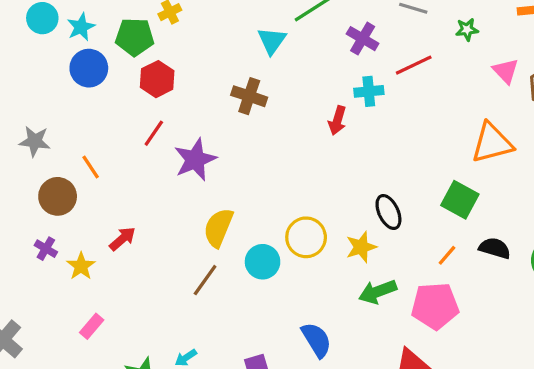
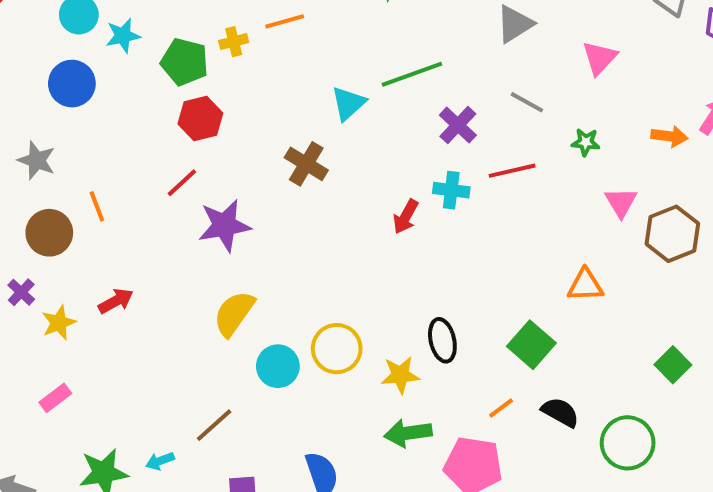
blue circle: (89, 68) -> (72, 84), moved
orange triangle: (492, 143) -> (585, 285), size x0.7
brown line: (205, 280) -> (214, 425), moved

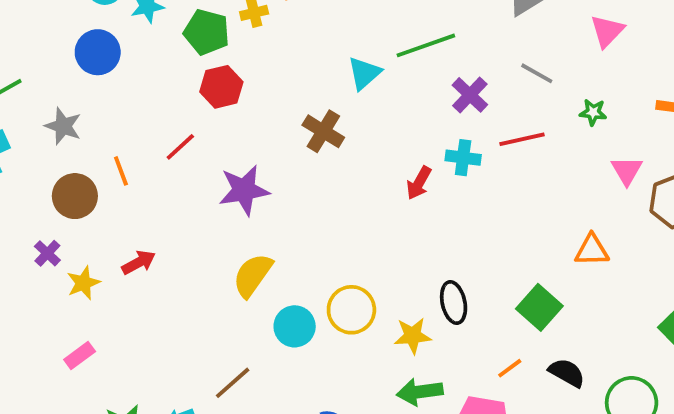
red line: (182, 183) -> (180, 147), moved

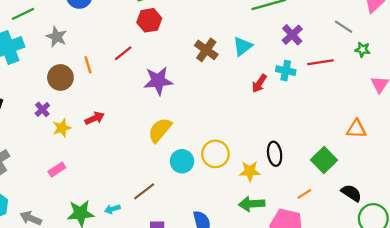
cyan triangle: (364, 73) -> (242, 46), moved
gray line: (537, 73) -> (344, 27), moved
black semicircle: (567, 373) -> (351, 193), moved

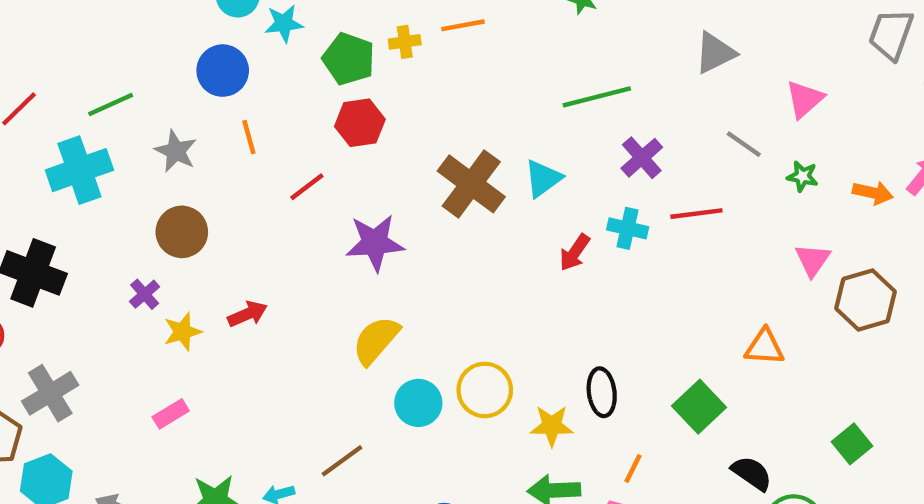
brown cross: (206, 50) -> (471, 184), size x1.4
green star: (363, 50) -> (802, 176), moved
orange line: (88, 65) -> (249, 137), moved
orange line: (304, 194) -> (633, 468), moved, turned -32

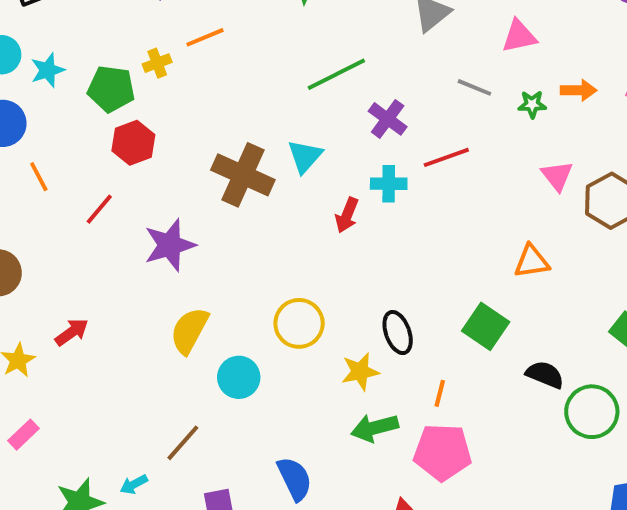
pink triangle: (805, 99) -> (519, 36), turned 42
orange arrow: (873, 193) -> (579, 90), moved
yellow circle: (485, 390) -> (299, 323), moved

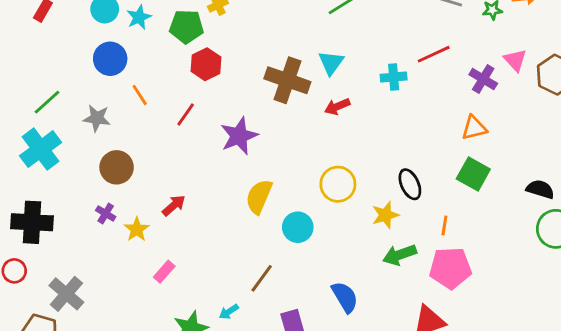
purple cross: (388, 119) -> (483, 79), moved
red arrow: (347, 215) -> (337, 106), moved, turned 50
orange triangle: (532, 261) -> (474, 128), moved
black semicircle: (545, 375) -> (540, 189), moved
pink rectangle: (23, 435) -> (164, 272), moved

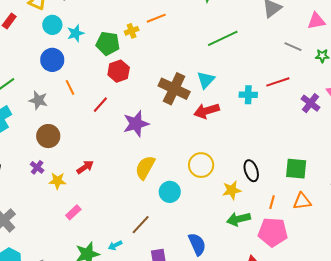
red arrow: (337, 106) -> (207, 111), size x1.4
orange triangle: (474, 128) -> (302, 201), moved
green square: (473, 174) -> (296, 169), turned -30
yellow star: (137, 229) -> (57, 181), turned 30

